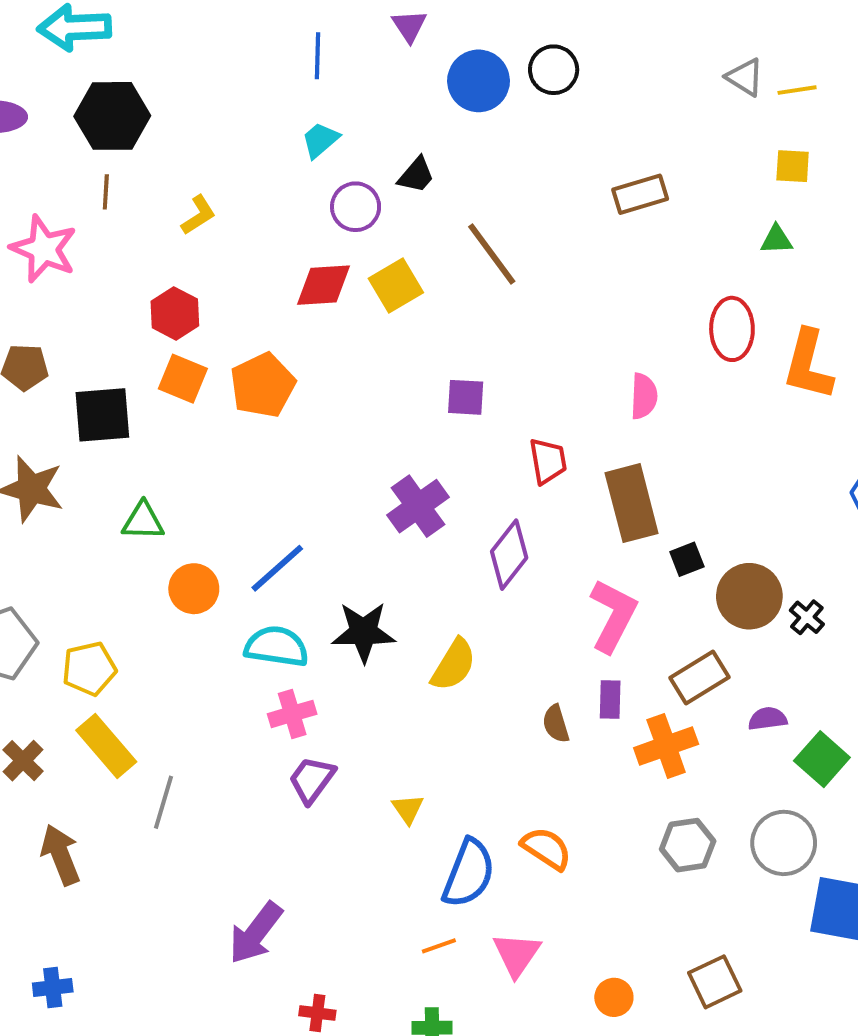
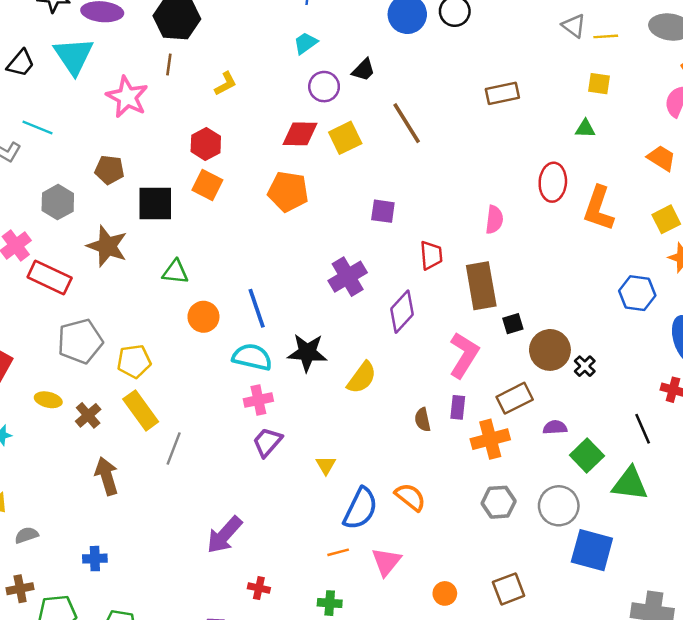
orange pentagon: (263, 385) -> (288, 192), moved, turned 30
blue line: (277, 568) -> (257, 308), turned -72

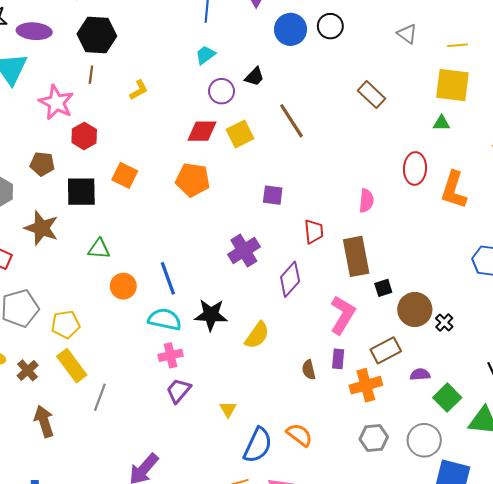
gray triangle: (574, 26) -> (407, 34), moved
yellow square: (599, 84) -> (452, 85), size x1.8
brown rectangle: (502, 93) -> (371, 95), turned 56
red hexagon: (206, 144) -> (84, 136), moved

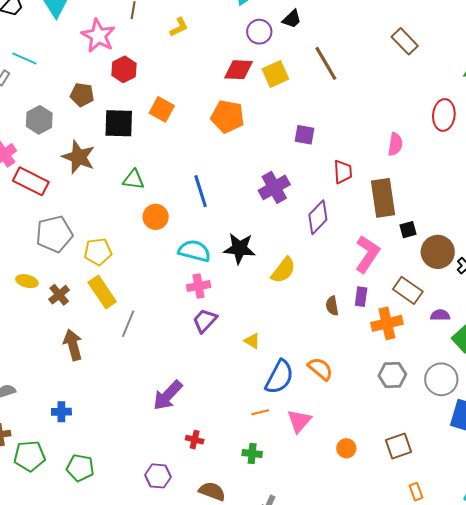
blue line: (168, 278) -> (201, 191), moved
brown rectangle: (386, 350) -> (408, 290), turned 60
yellow triangle: (228, 409) -> (252, 341), turned -30

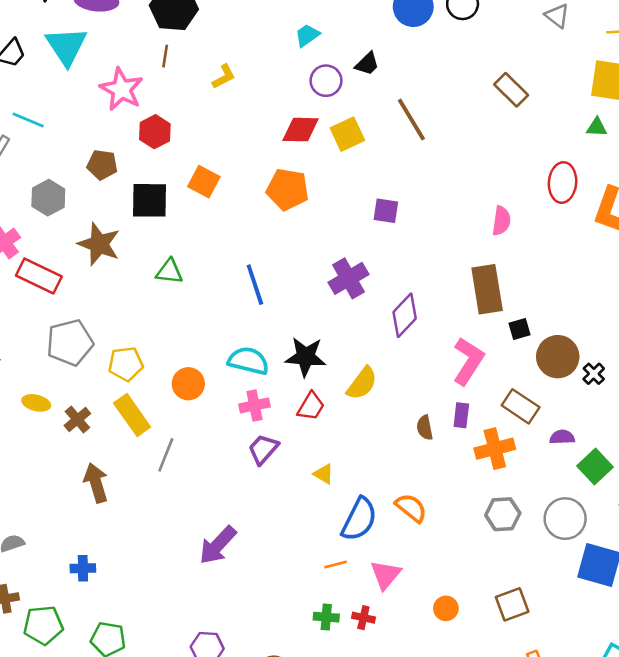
red trapezoid: (343, 172) -> (311, 406), moved, turned 35
orange circle: (156, 217) -> (188, 384), moved
red cross: (195, 440) -> (363, 618), moved

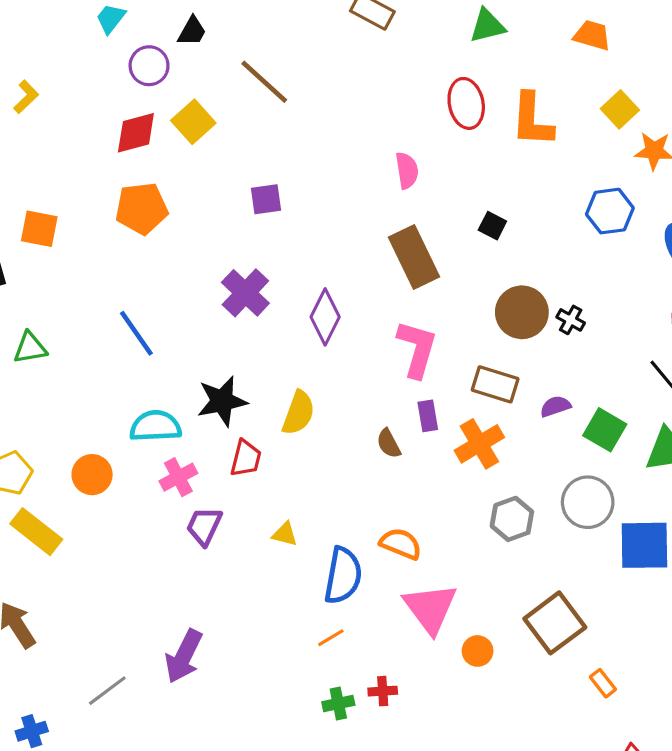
green triangle: (597, 127) -> (487, 26), size x1.4
black square: (520, 329) -> (492, 226), moved, turned -30
gray line: (166, 455) -> (107, 691), moved, turned 48
pink triangle: (385, 575) -> (430, 608), moved, size x1.4
brown square: (512, 604) -> (555, 623), size x1.4

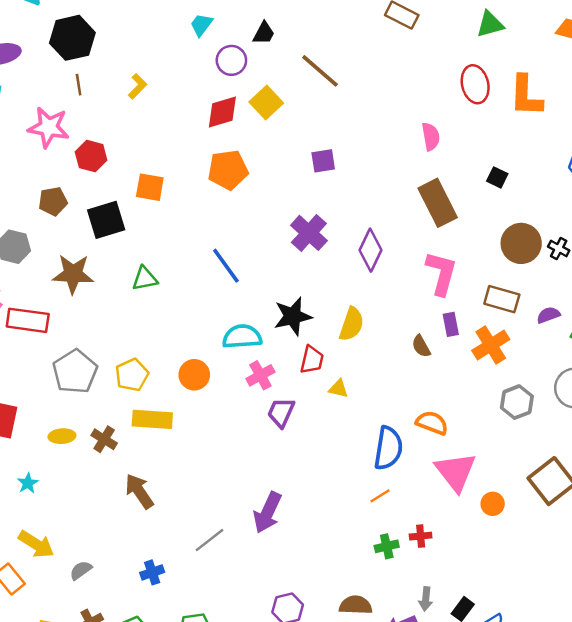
yellow rectangle: (36, 532) -> (152, 419), turned -33
yellow triangle: (285, 534) -> (338, 389), moved

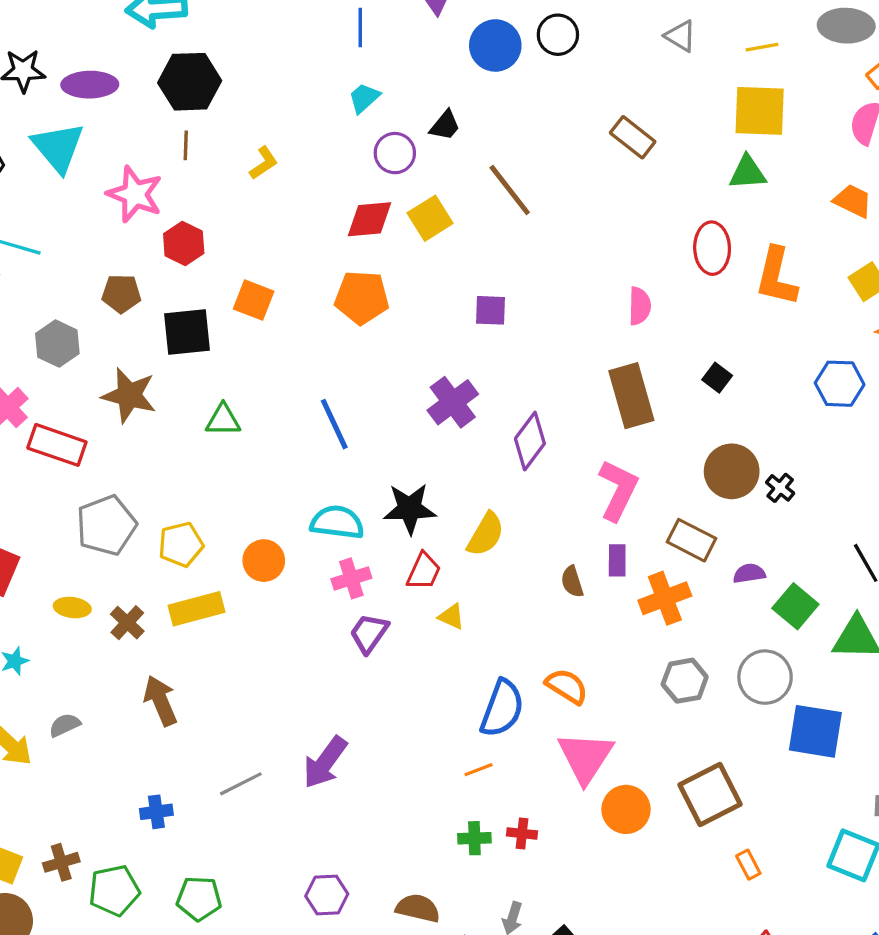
yellow rectangle: (152, 419) -> (197, 609), turned -30
orange circle: (493, 504) -> (626, 809), size x1.5
gray semicircle: (81, 570) -> (65, 725), moved

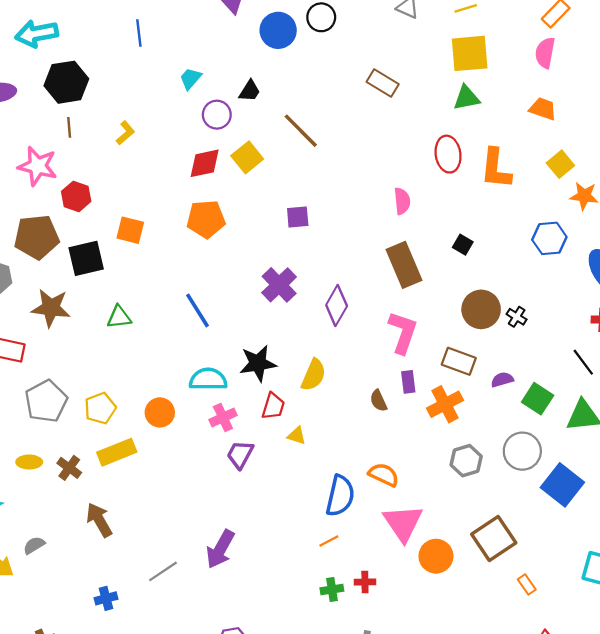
blue line: (360, 27) -> (139, 33), moved
brown pentagon: (121, 294) -> (37, 237), size x1.6
blue square: (815, 731) -> (562, 485), turned 36

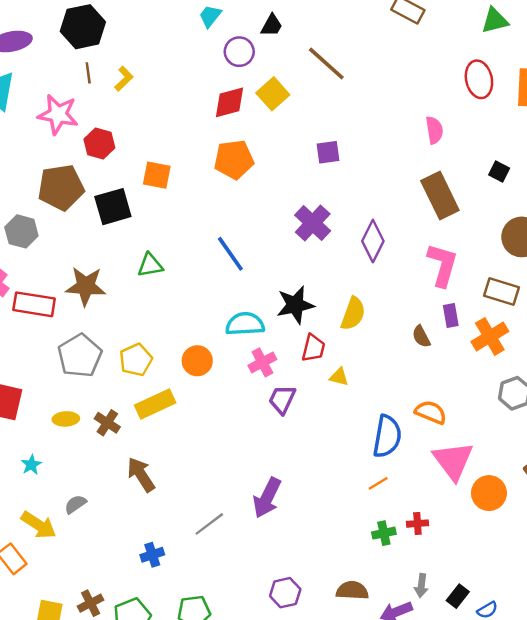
yellow L-shape: (125, 133) -> (124, 79), moved
brown star: (51, 308) -> (86, 286), moved

